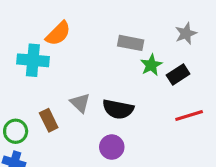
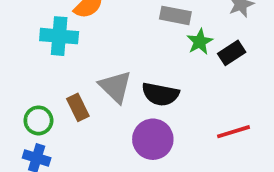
gray triangle: (80, 103) -> (115, 87), size x1.4
red line: (189, 115) -> (234, 132), moved
purple circle: (112, 147) -> (153, 139), size x1.4

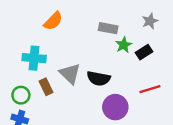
cyan cross: (59, 36) -> (34, 58), moved
red line: (234, 132) -> (150, 89), moved
purple circle: (153, 139) -> (115, 107), moved

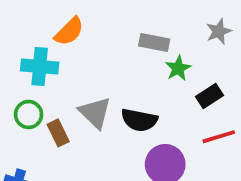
black rectangle: (144, 52) -> (209, 96), moved
cyan cross: (34, 58) -> (40, 66), moved
green circle: (21, 95) -> (29, 114), moved

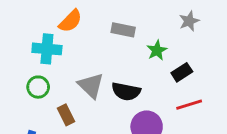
gray rectangle: (154, 42) -> (123, 30), moved
brown rectangle: (58, 133) -> (66, 115), moved

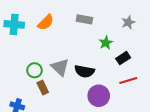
gray rectangle: (123, 30) -> (84, 19), moved
cyan cross: (47, 49) -> (14, 24), moved
green circle: (38, 87) -> (35, 70), moved

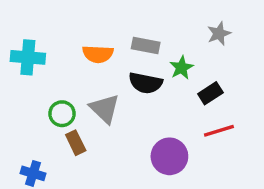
gray rectangle: (84, 19) -> (146, 45), moved
orange semicircle: (46, 22) -> (98, 54), moved, turned 48
cyan cross: (14, 24) -> (28, 57), moved
black semicircle: (84, 71) -> (146, 83), moved

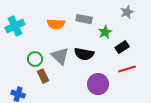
cyan cross: (28, 57) -> (15, 26), turned -30
black semicircle: (146, 83) -> (84, 54), moved

